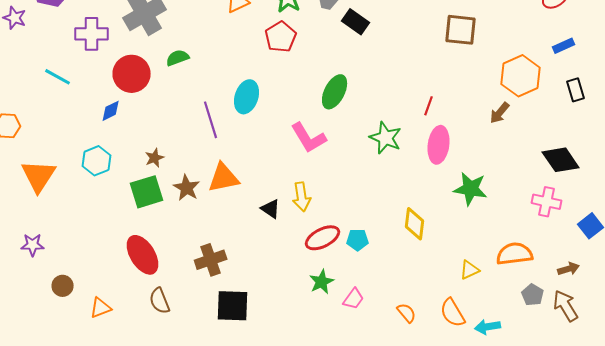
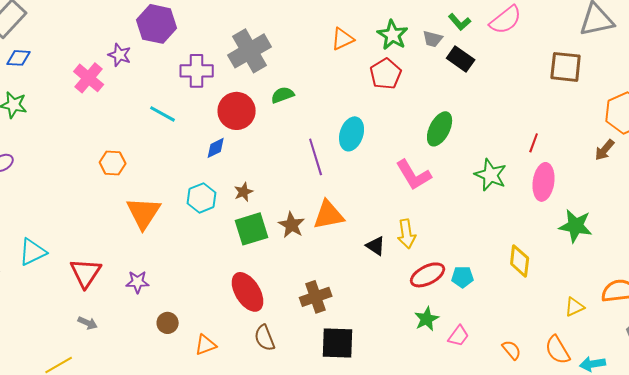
brown star: (155, 158) -> (244, 192), moved

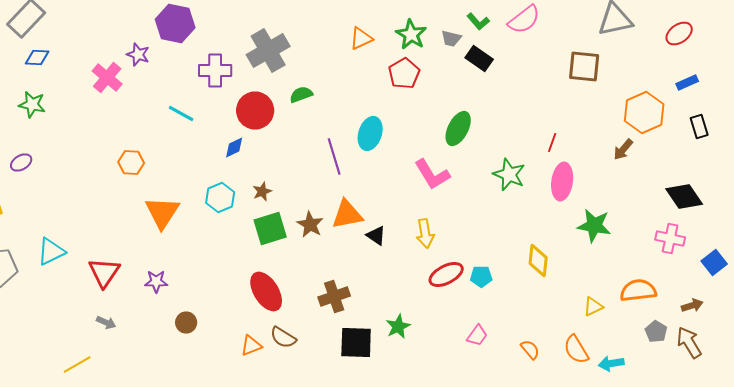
black triangle: (376, 246) -> (376, 236), moved
green star: (427, 319) -> (398, 326), moved
brown semicircle: (265, 338) -> (283, 338), turned -36
orange triangle: (206, 345) -> (251, 346), moved

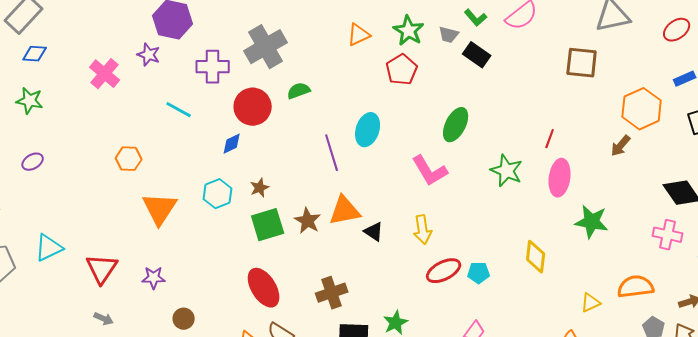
purple star: (138, 54) -> (149, 55), moved
purple ellipse: (21, 162) -> (33, 162), moved

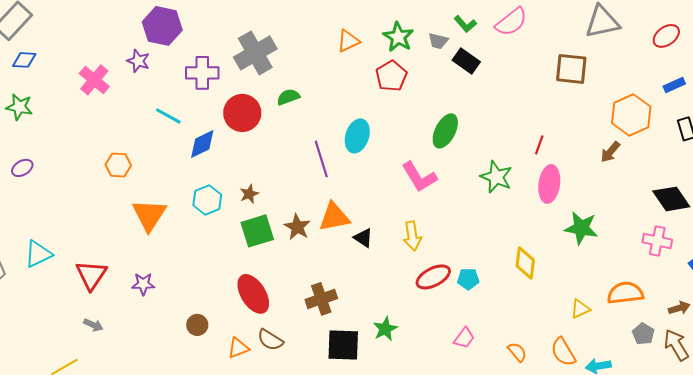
blue diamond: (232, 144) -> (202, 144), moved, size x1.4
brown circle: (184, 319) -> (197, 325), moved

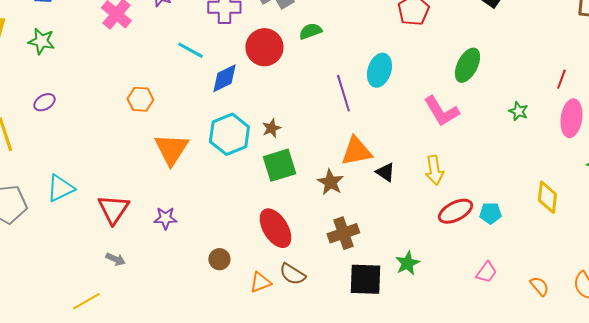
green star: (496, 177) -> (518, 111), size x0.6
cyan hexagon: (207, 200) -> (229, 134), size x1.4
brown star: (297, 227) -> (330, 182), moved

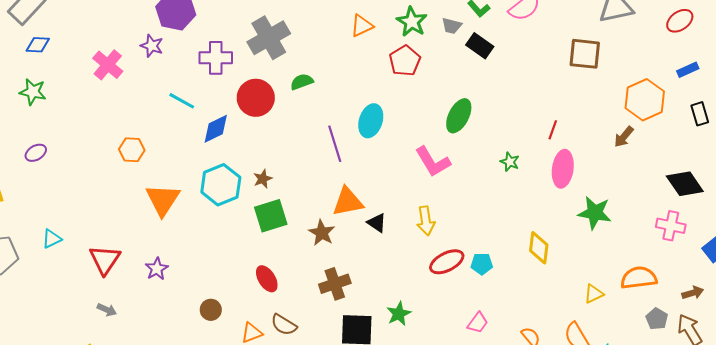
cyan triangle: (60, 188) -> (52, 239), size x0.7
purple star: (165, 218) -> (157, 269), turned -30
red ellipse: (275, 228) -> (267, 279), size x0.7

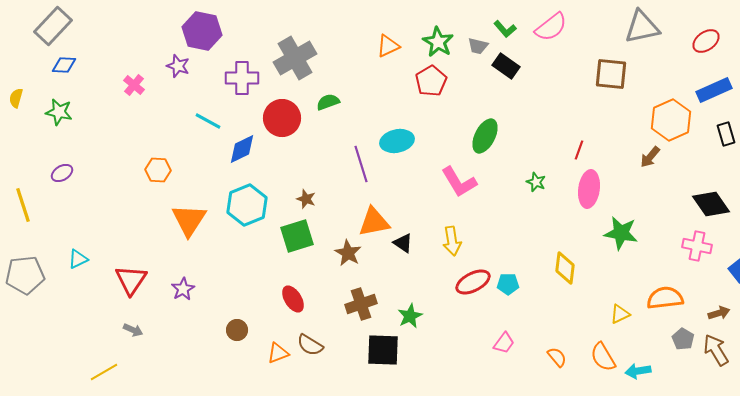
pink cross: (108, 65) -> (134, 85), size x0.7
blue rectangle: (688, 70) -> (714, 90), size x1.6
cyan ellipse: (371, 121) -> (397, 141), turned 60
brown star: (263, 179) -> (306, 199), moved, turned -30
green star: (399, 314) -> (410, 316), moved

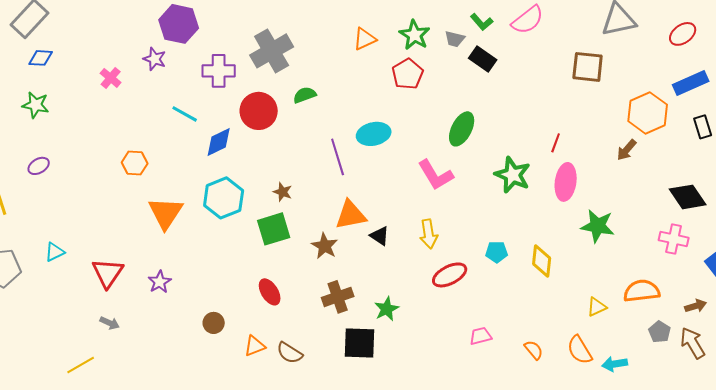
green star: (536, 182) -> (513, 175), size x1.8
cyan pentagon: (508, 284) -> (497, 252), moved
pink trapezoid: (504, 343) -> (481, 336), turned -140
brown semicircle: (310, 345) -> (290, 353), moved

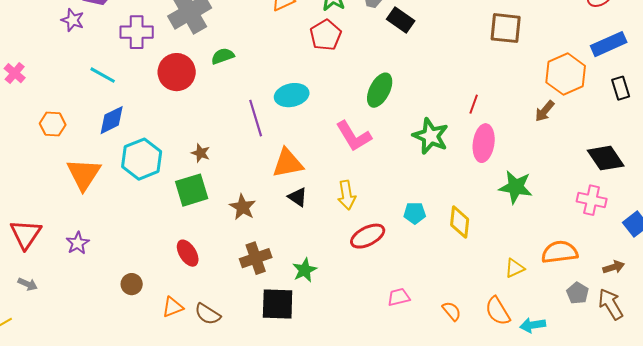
pink cross: (111, 78) -> (15, 73), moved
blue diamond: (219, 142) -> (112, 120), moved
orange triangle: (351, 215) -> (288, 163), moved

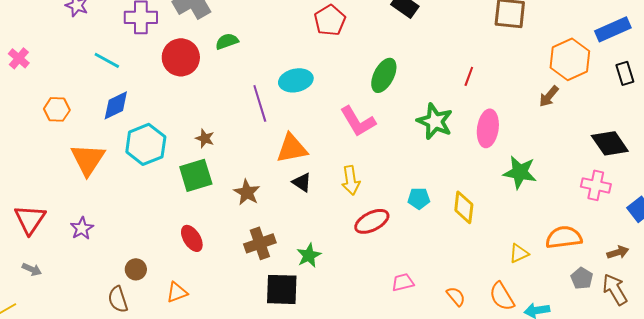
red line: (474, 104) -> (469, 76), moved
brown semicircle: (208, 314) -> (118, 299), moved, turned 40

